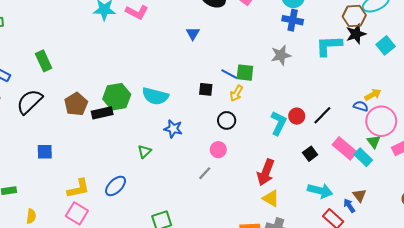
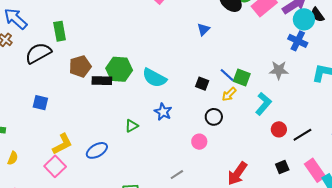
green rectangle: (44, 61) -> (60, 31), moved
cyan L-shape: (279, 123) -> (263, 104), moved
gray line: (205, 173) -> (177, 175), moved
yellow L-shape: (78, 188) -> (62, 144), turned -30

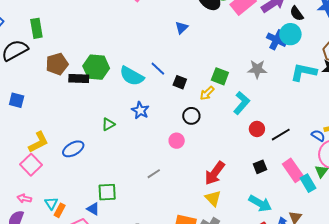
cyan circle: (304, 19) -> (290, 34), moved
blue line: (227, 75) -> (158, 69), moved

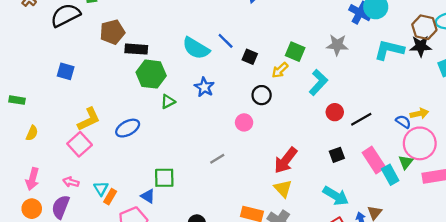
green hexagon: (96, 67) -> (151, 74), moved

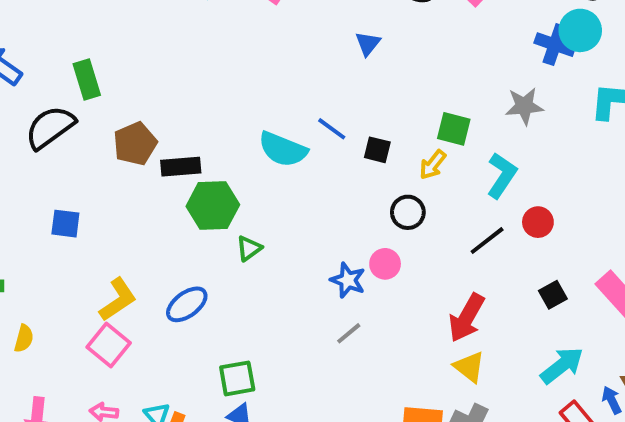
blue star: (204, 87) -> (348, 280), moved
black line: (361, 119) -> (487, 241), moved
green square: (164, 178) -> (237, 378), moved
cyan arrow: (336, 196) -> (562, 365), turned -60

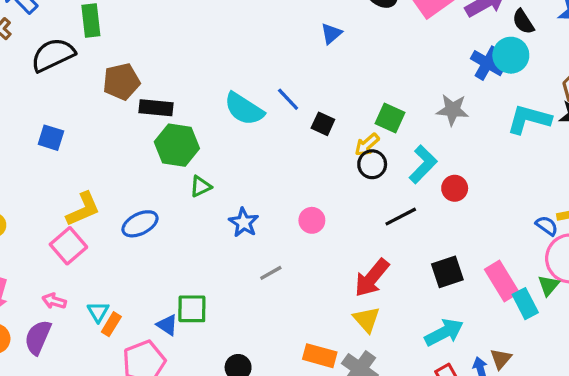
black circle: (408, 212) -> (372, 164), moved
red circle: (538, 222) -> (455, 188), moved
blue star: (348, 280) -> (244, 222), moved
black square: (553, 295) -> (447, 272), size x1.4
green square: (237, 378) -> (192, 309), moved

